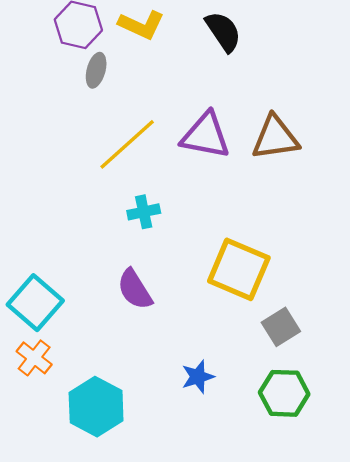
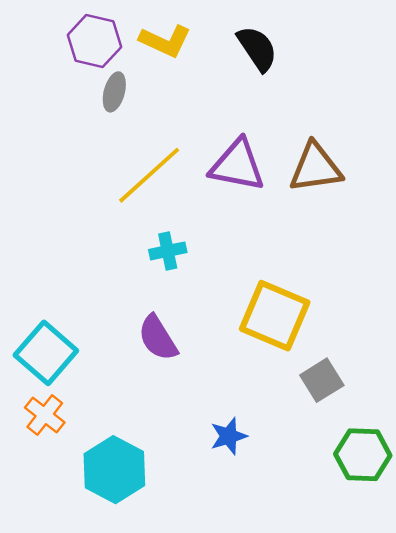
green hexagon: (284, 393) -> (363, 455), moved

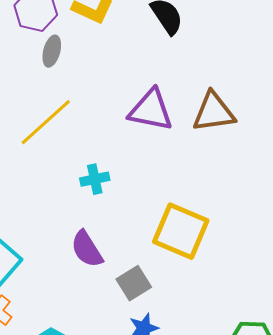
yellow line: (149, 175) -> (46, 122), moved
gray square: (322, 380) -> (134, 283), moved

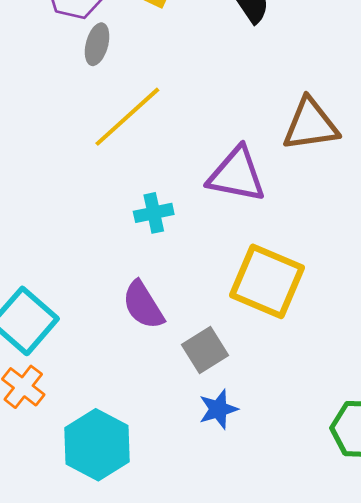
purple triangle: (151, 110) -> (237, 175), moved
yellow line: (46, 122) -> (127, 117), moved

